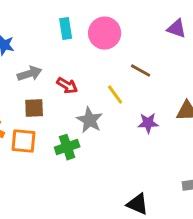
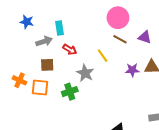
cyan rectangle: (66, 29) -> (59, 28), moved
purple triangle: (177, 29) -> (145, 37), moved
pink circle: (105, 33) -> (118, 18), moved
purple star: (148, 123) -> (132, 70), moved

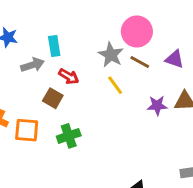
brown square: (47, 65) -> (53, 98), moved, turned 32
gray star: (85, 73) -> (111, 55), moved

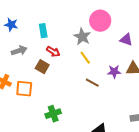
brown line: (140, 62) -> (92, 83), moved
gray arrow: (32, 65) -> (19, 51), moved
green cross: (69, 136) -> (53, 114), moved

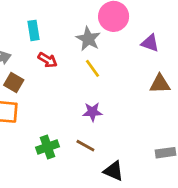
brown square: (42, 67) -> (14, 82), moved
purple star: (114, 72) -> (92, 112), moved
brown line: (92, 83) -> (85, 146), moved

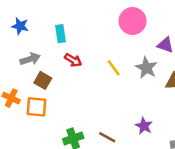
gray star: (88, 39) -> (146, 68), moved
purple star: (92, 112) -> (144, 126), moved, turned 30

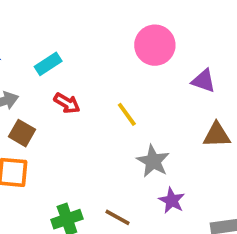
cyan rectangle: (61, 34) -> (48, 64), turned 66
gray star: (146, 68) -> (153, 161), moved

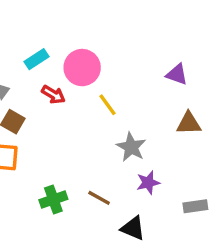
pink circle: (155, 45) -> (82, 68), moved
purple star: (172, 200) -> (148, 183), turned 30

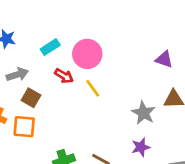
yellow line: (108, 105) -> (93, 88), moved
gray star: (131, 147) -> (143, 113), moved

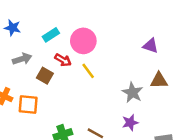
brown square: (31, 98) -> (45, 76), moved

